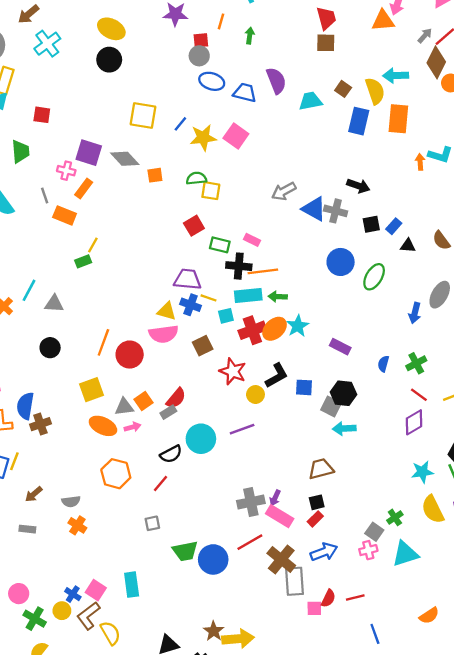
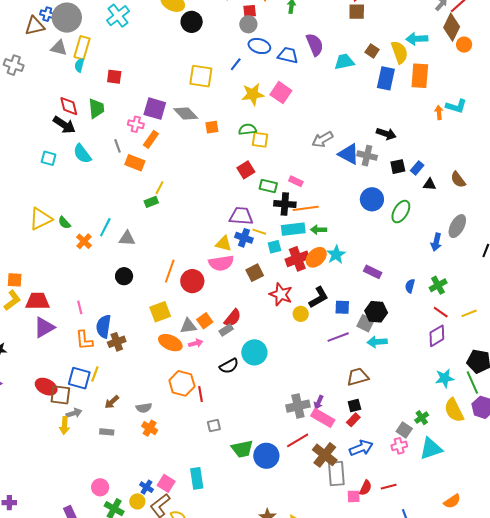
black circle: (109, 60) -> (192, 22), moved
blue line: (180, 124) -> (236, 64), moved
purple line: (242, 429) -> (338, 337), moved
red line: (160, 484) -> (200, 394), moved, turned -49

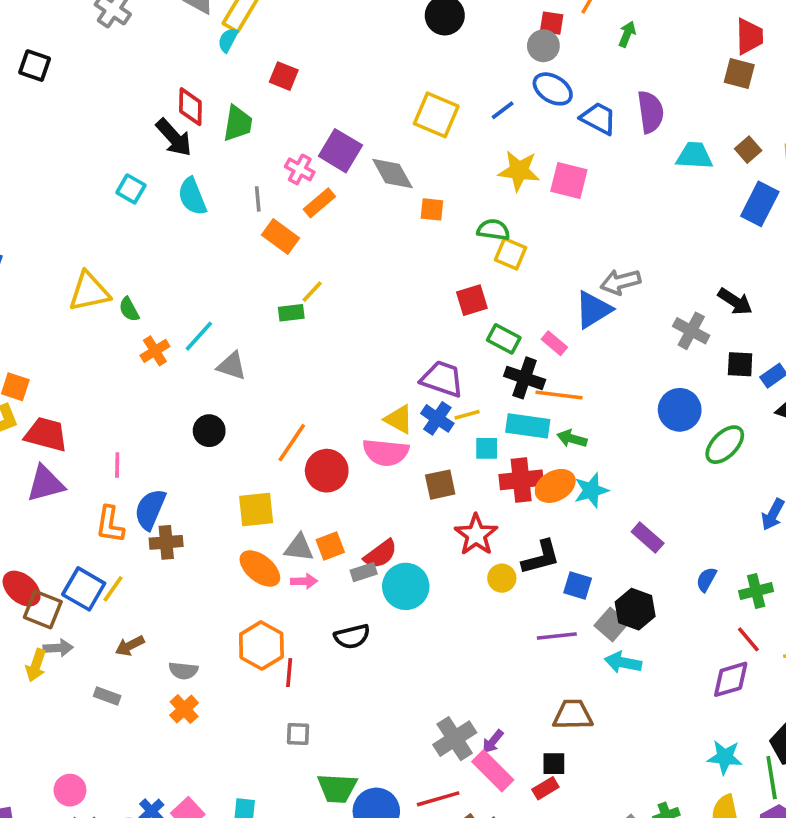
pink square: (281, 93) -> (569, 181), turned -35
blue triangle: (349, 154) -> (593, 310), moved, turned 45
yellow line: (259, 232) -> (467, 415), turned -48
cyan circle: (254, 352) -> (406, 586), moved
gray cross: (298, 406) -> (455, 739), turned -35

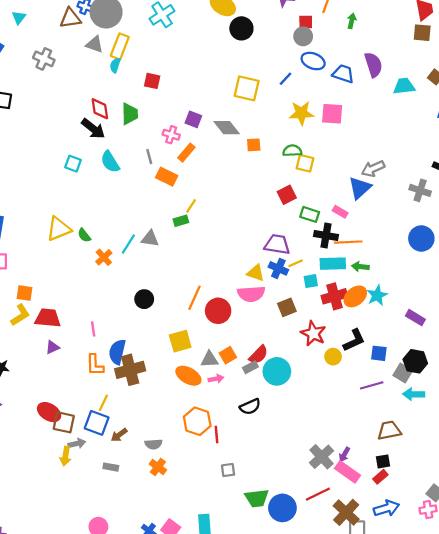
purple square: (340, 151) -> (193, 119), size x0.7
gray triangle: (232, 366) -> (150, 239), moved
purple triangle: (45, 484) -> (52, 347), size x0.6
brown cross: (166, 542) -> (130, 370), size x1.5
blue square: (84, 589) -> (97, 423), moved

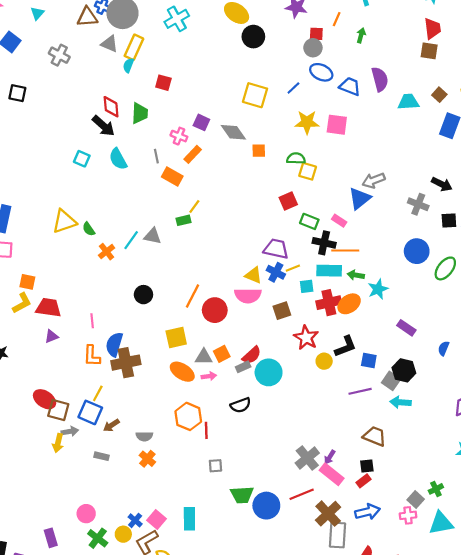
cyan star: (377, 295) -> (378, 289), moved
brown trapezoid: (389, 430) -> (375, 436), turned 30

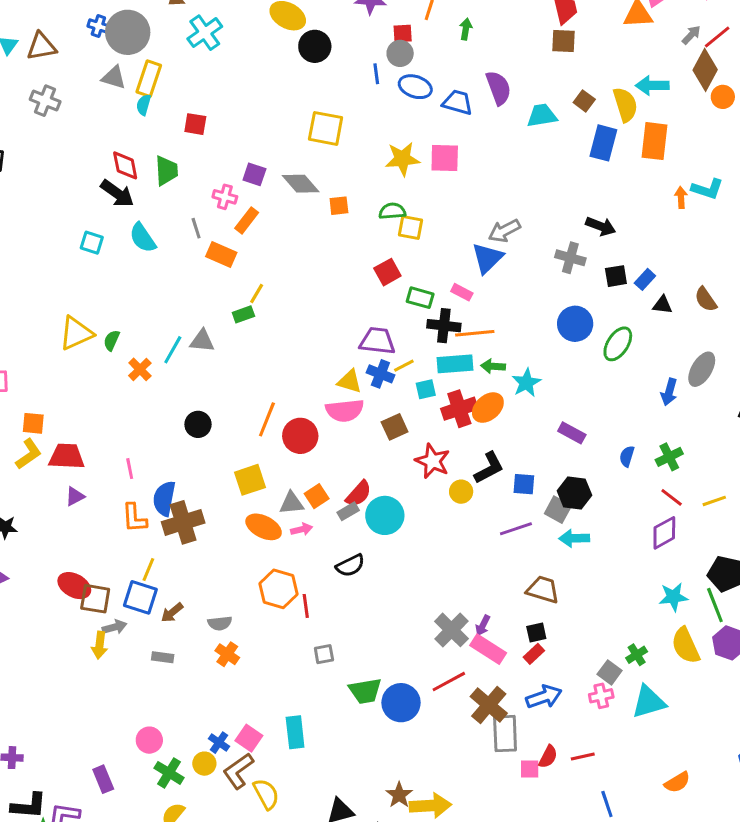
brown triangle: (87, 17) -> (41, 47), moved
blue line: (293, 88) -> (376, 74), moved, turned -48
green semicircle: (89, 229) -> (112, 340), turned 64

